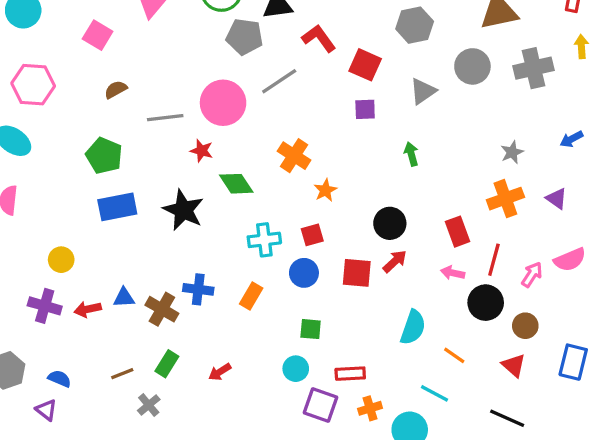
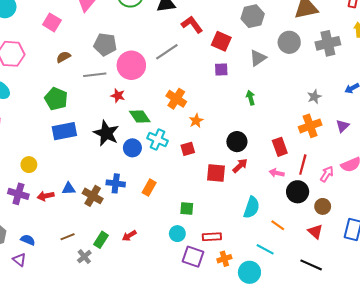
gray pentagon: (245, 37) -> (105, 44), moved
purple triangle: (557, 199) -> (343, 126), turned 40
cyan cross: (264, 240) -> (157, 140), moved, turned 30
blue circle: (304, 273) -> (132, 148), moved
green rectangle: (167, 364) -> (101, 240), moved

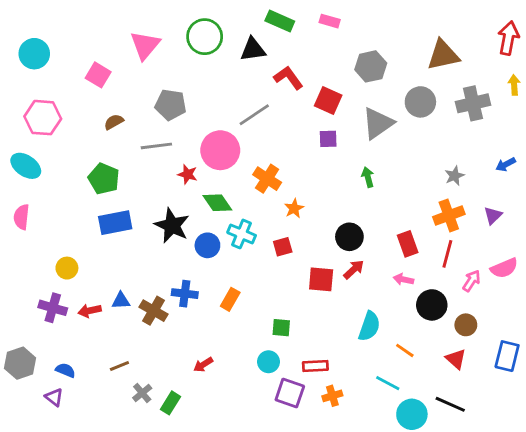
gray triangle: (258, 58) -> (378, 123), size x1.4
pink circle: (131, 65) -> (220, 150), moved
red line: (303, 165) -> (447, 254), moved
green rectangle: (101, 240) -> (171, 403), moved
cyan circle: (249, 272) -> (412, 414), moved

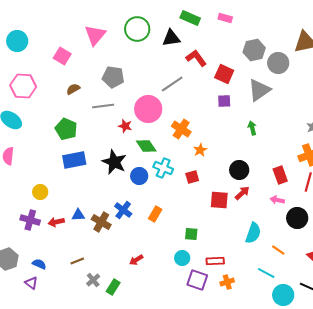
gray circle: (420, 102) -> (278, 63), moved
blue cross: (185, 294) -> (123, 210), turned 30

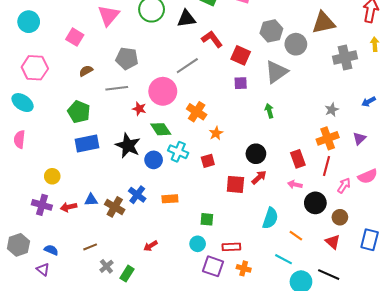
orange rectangle: (155, 214) -> (170, 199), turned 56
orange cross: (227, 282) -> (244, 268), turned 32

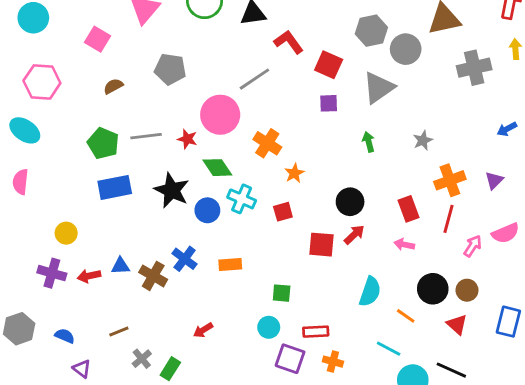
gray line: (117, 88) -> (146, 136), moved
gray star: (332, 110) -> (423, 140), moved
black circle: (315, 203) -> (433, 289), moved
purple triangle: (43, 269) -> (82, 369), moved

